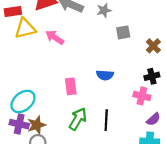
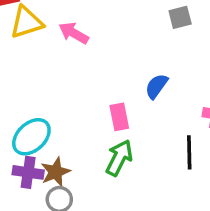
blue semicircle: (105, 75) -> (156, 86), turned 126
pink rectangle: (71, 86) -> (119, 117), moved
black line: (106, 120) -> (189, 152), moved

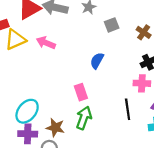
blue semicircle: (156, 86) -> (97, 61), moved
brown star: (55, 172) -> (55, 128), moved, turned -30

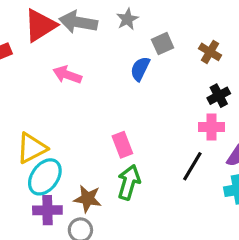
yellow triangle: (15, 40) -> (32, 148), moved
blue semicircle: (97, 61) -> (140, 69), moved
black line: (128, 109) -> (192, 166), turned 42

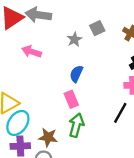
gray star: (127, 19) -> (74, 39), moved
blue semicircle: (140, 69) -> (76, 74), moved

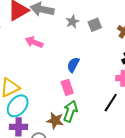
gray star: (74, 39) -> (72, 22), moved
brown star: (48, 137) -> (55, 121), moved

